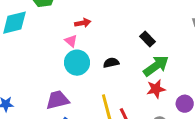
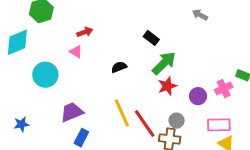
cyan circle: (77, 63) -> (45, 75), moved

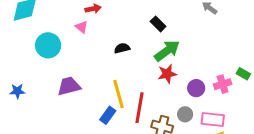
gray circle: (177, 121) -> (185, 114), moved
red line: (145, 124) -> (139, 108), turned 36
blue rectangle: (81, 138) -> (108, 115), moved

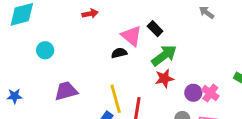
pink triangle: (82, 27) -> (131, 36), moved, size x1.6
cyan circle: (48, 45) -> (45, 50), size x0.7
pink cross: (223, 84) -> (210, 93), moved, turned -36

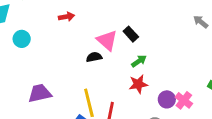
gray arrow: (206, 13) -> (201, 22), moved
cyan circle: (45, 50) -> (22, 39), moved
green arrow: (164, 55) -> (139, 61), size x0.6

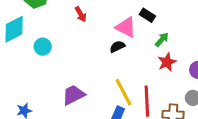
red arrow: (66, 17) -> (81, 14), turned 84

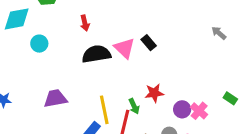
green arrow: (162, 40) -> (134, 106), moved, turned 98
black semicircle: (117, 47) -> (96, 54), moved, size x1.8

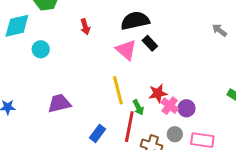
black semicircle: (96, 54) -> (135, 21), moved
yellow line: (104, 110) -> (118, 90), moved
pink cross: (199, 111) -> (170, 106), moved

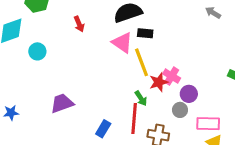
black rectangle: (150, 43) -> (145, 33), turned -35
yellow line: (118, 90) -> (141, 62), moved
pink cross: (170, 106) -> (172, 76), moved
gray circle: (175, 134) -> (180, 110), moved

